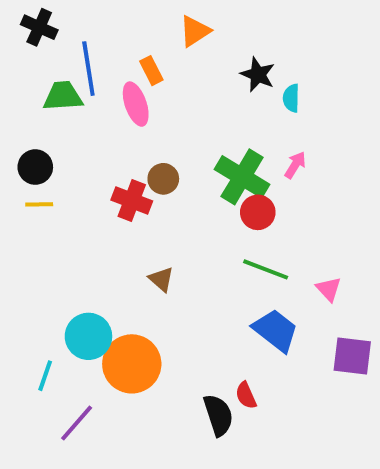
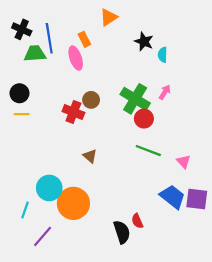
black cross: (39, 27) -> (22, 29), moved
blue trapezoid: (275, 330) -> (173, 197), moved

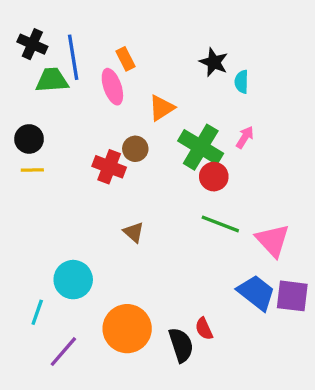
orange triangle: (109, 17) -> (161, 108), moved
pink triangle: (184, 162) -> (273, 240), size x1.6
orange circle: (73, 203) -> (127, 329), moved

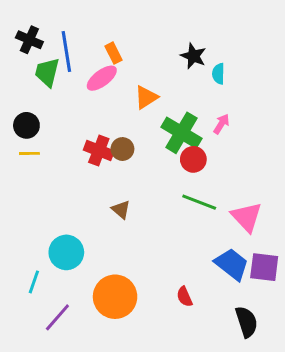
green trapezoid: (52, 80) -> (47, 72), turned -72
pink ellipse: (112, 87) -> (102, 78), turned 72
brown circle: (135, 149) -> (122, 149), moved
black semicircle: (181, 345) -> (246, 322), moved

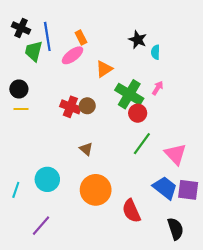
green line: (199, 202) -> (142, 144), turned -75
cyan line: (34, 282) -> (16, 190), moved
orange circle: (115, 297) -> (96, 190), moved
red semicircle: (184, 297) -> (131, 211), size x1.6

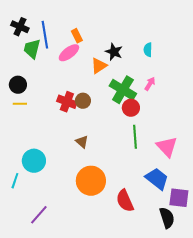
black star: (138, 40) -> (114, 52), moved
green line: (142, 144) -> (135, 137), turned -40
cyan circle: (47, 179) -> (34, 161), moved
purple square: (188, 190) -> (179, 198), moved

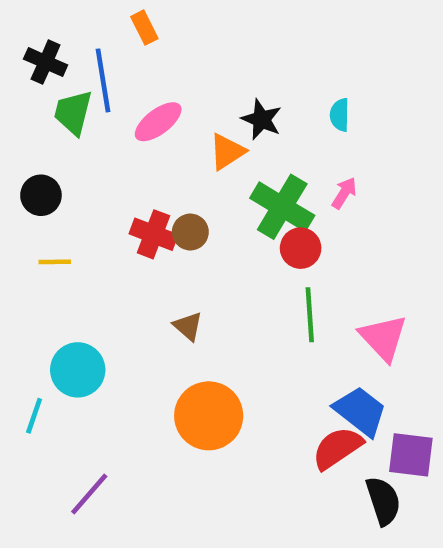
orange rectangle: (77, 36) -> (144, 28), moved
yellow line: (20, 104) -> (55, 262), moved
red semicircle: (125, 201) -> (337, 448), moved, turned 80

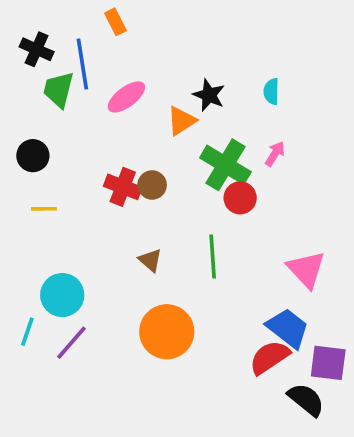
green line: (310, 315) -> (213, 257), moved
purple line: (89, 494) -> (71, 343), moved
black semicircle: (383, 501) -> (306, 400), turned -33

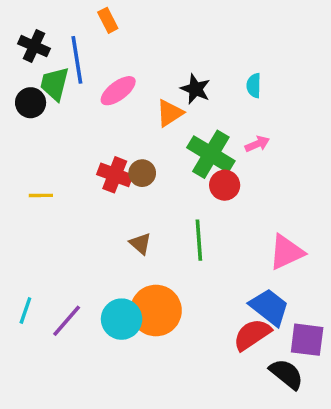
pink arrow: (275, 154) -> (257, 144), turned 35
black circle: (33, 156) -> (31, 103), moved
pink triangle: (306, 269) -> (286, 252), turned 48
cyan circle: (62, 295) -> (122, 319), moved

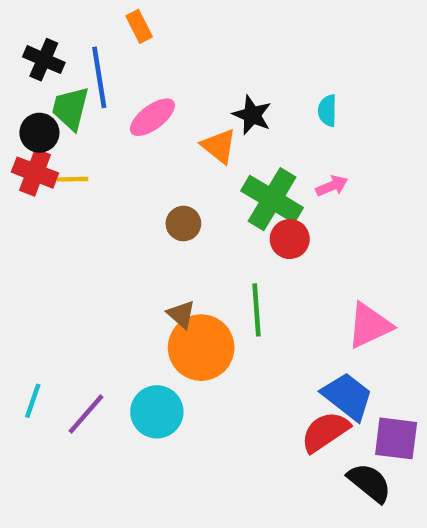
orange triangle: (170, 113) -> (219, 146), turned -48
red cross: (115, 175) -> (35, 173), moved
yellow line: (41, 195) -> (73, 179), moved
orange circle: (156, 311) -> (201, 348), moved

